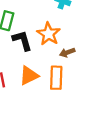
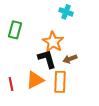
black L-shape: (22, 40) -> (47, 59), moved

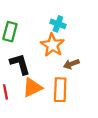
cyan cross: (66, 12) -> (58, 24), moved
black L-shape: (47, 59) -> (20, 64), moved

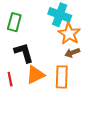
cyan cross: (58, 24) -> (60, 15), size x1.5
orange star: (52, 45) -> (69, 34), moved

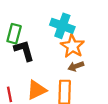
black L-shape: (24, 53) -> (24, 51), moved

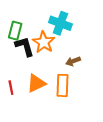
orange star: (72, 46) -> (44, 42), moved

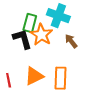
green rectangle: (15, 31) -> (30, 23), moved
brown arrow: (73, 61) -> (71, 41), moved, turned 72

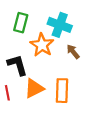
green rectangle: (30, 23) -> (21, 23), moved
black L-shape: (22, 39) -> (17, 65), moved

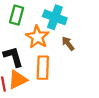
orange triangle: (34, 88) -> (18, 80), moved
orange rectangle: (62, 91) -> (43, 68), moved

